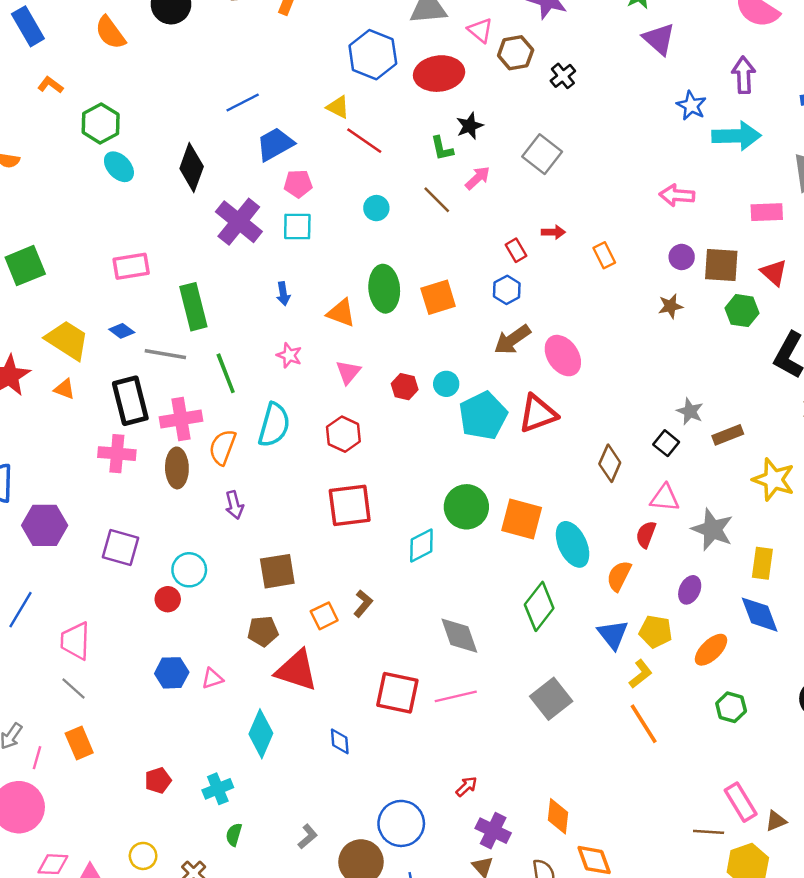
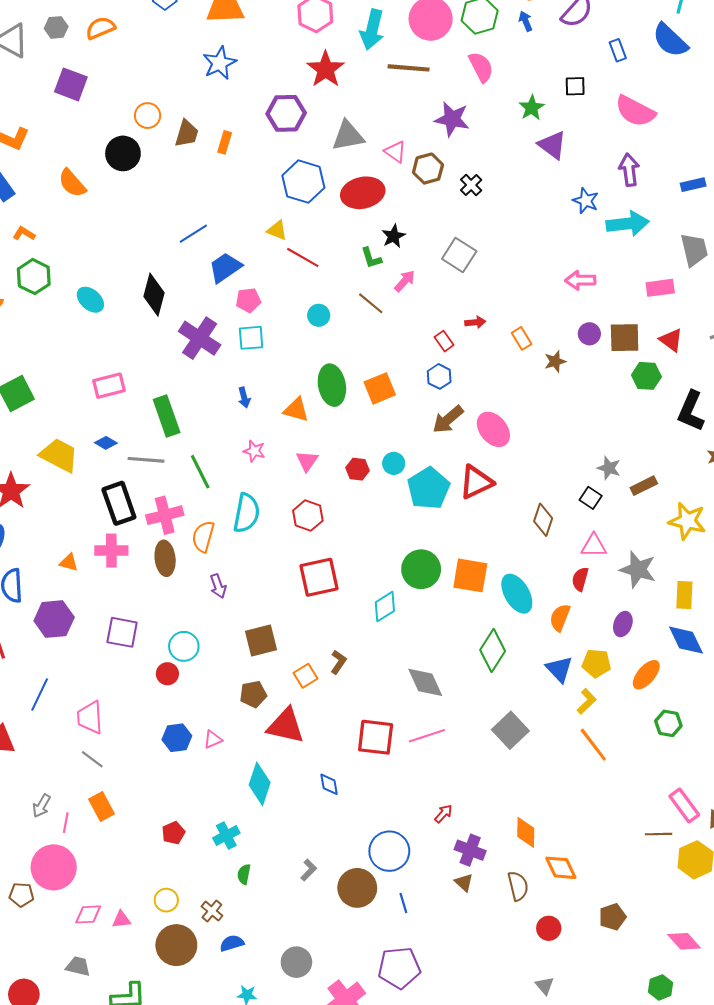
green hexagon: (101, 123) -> (34, 277), moved
brown star: (670, 306) -> (555, 361), moved
orange triangle: (64, 389) -> (69, 562), moved

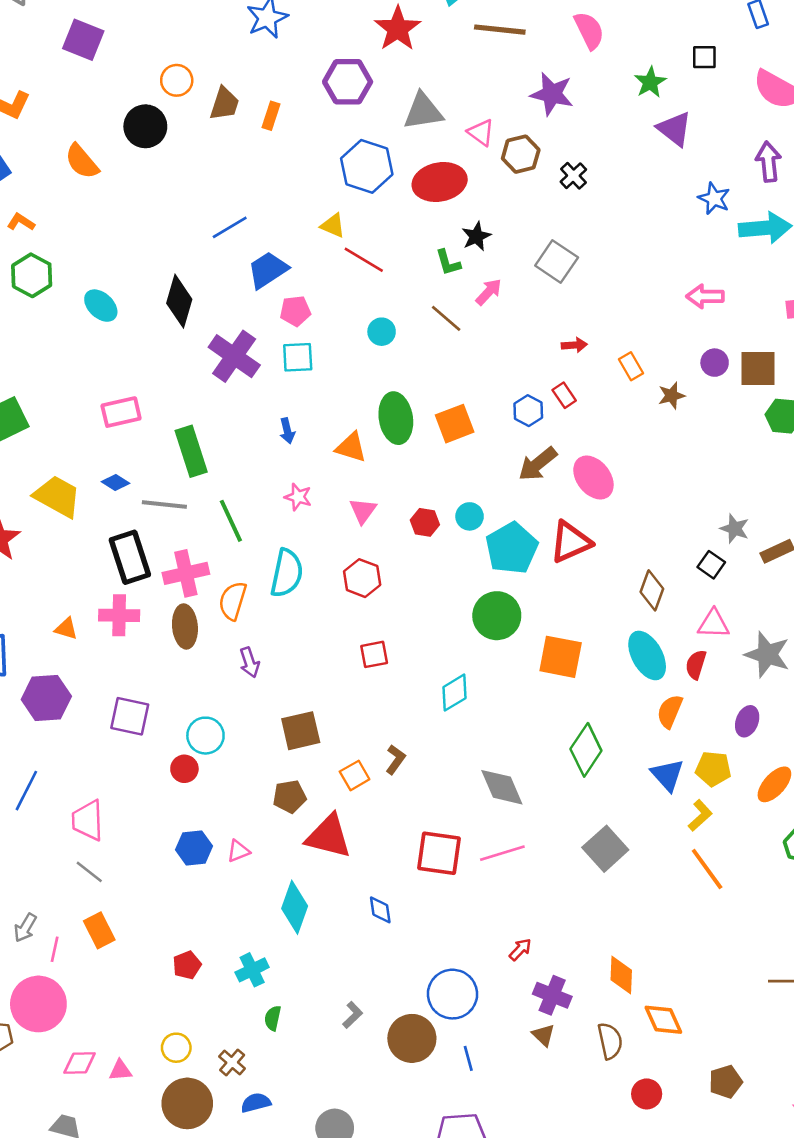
red rectangle: (444, 341) -> (564, 395), moved
green circle: (421, 569) -> (497, 616), moved
red square: (319, 577) -> (374, 654), size x0.6
cyan ellipse: (517, 594) -> (647, 655), moved

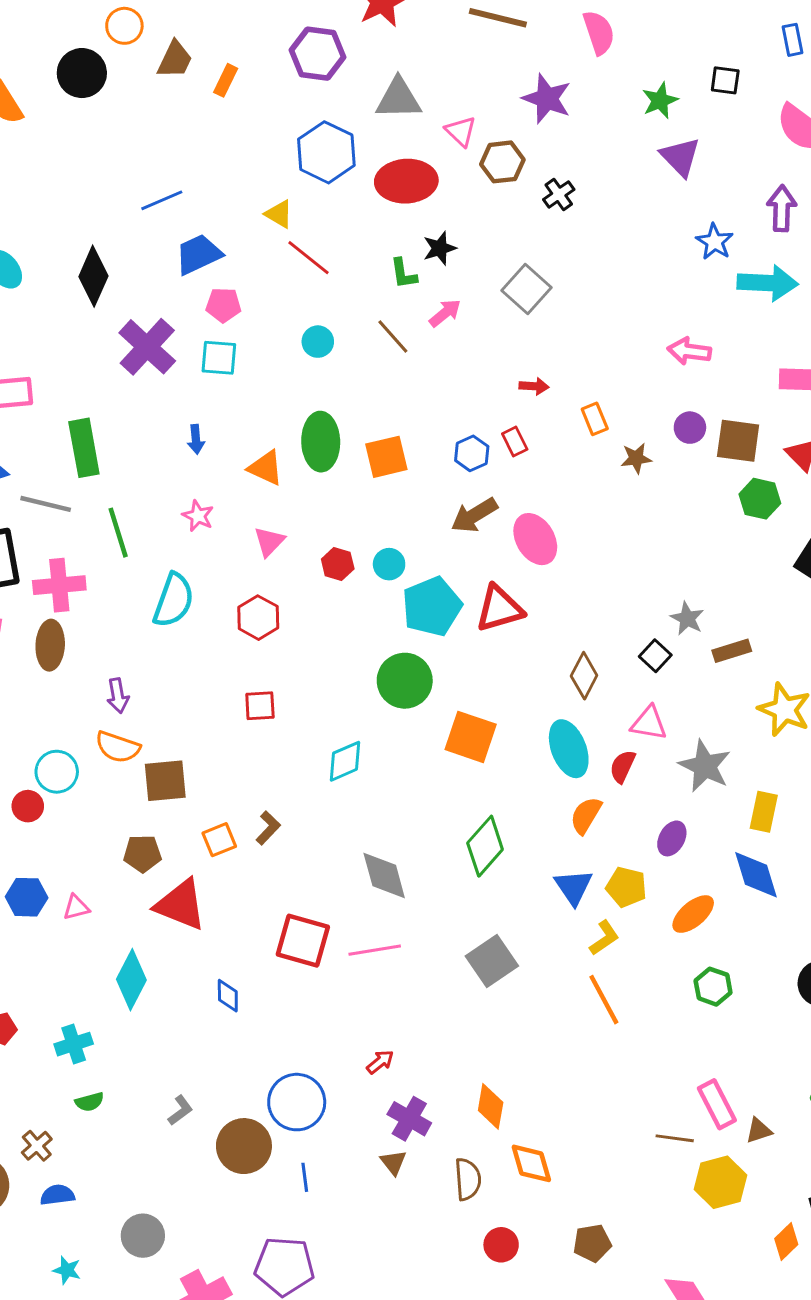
orange semicircle: (233, 601) -> (118, 747), moved, turned -96
green semicircle: (273, 1018) -> (90, 1102), turned -125

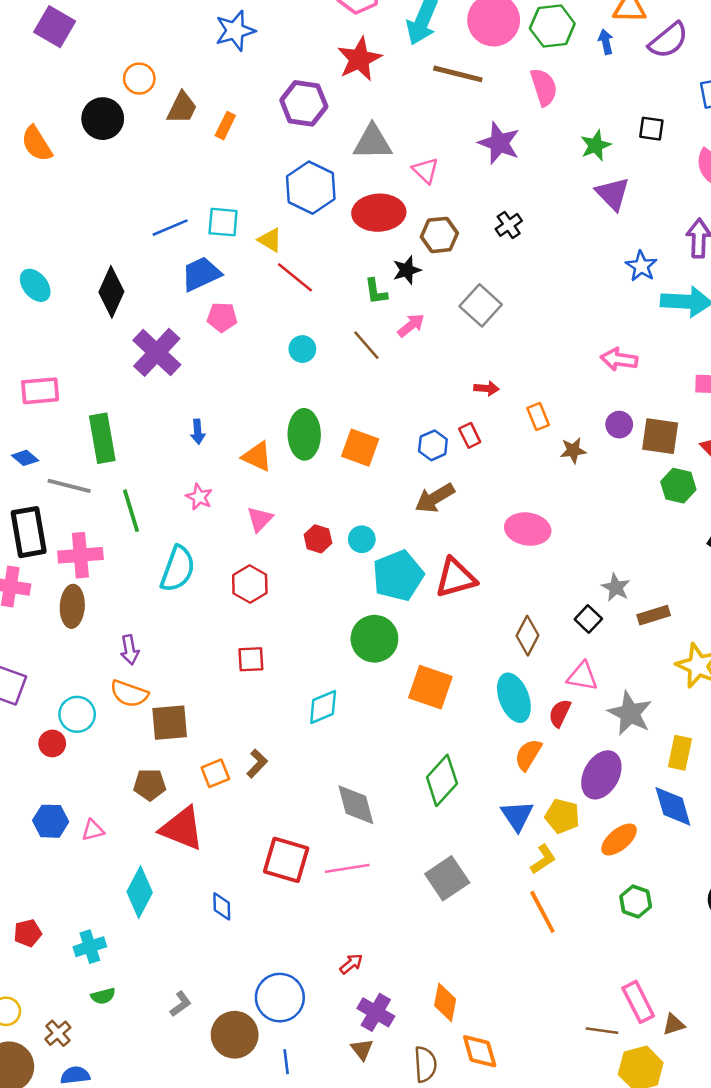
brown hexagon: (502, 162) -> (439, 235), moved
cyan square: (219, 358) -> (223, 222), moved
orange square: (386, 457) -> (360, 448), turned 33
pink ellipse: (535, 539) -> (528, 529), moved, turned -51
purple ellipse: (672, 838) -> (601, 775), size x1.6

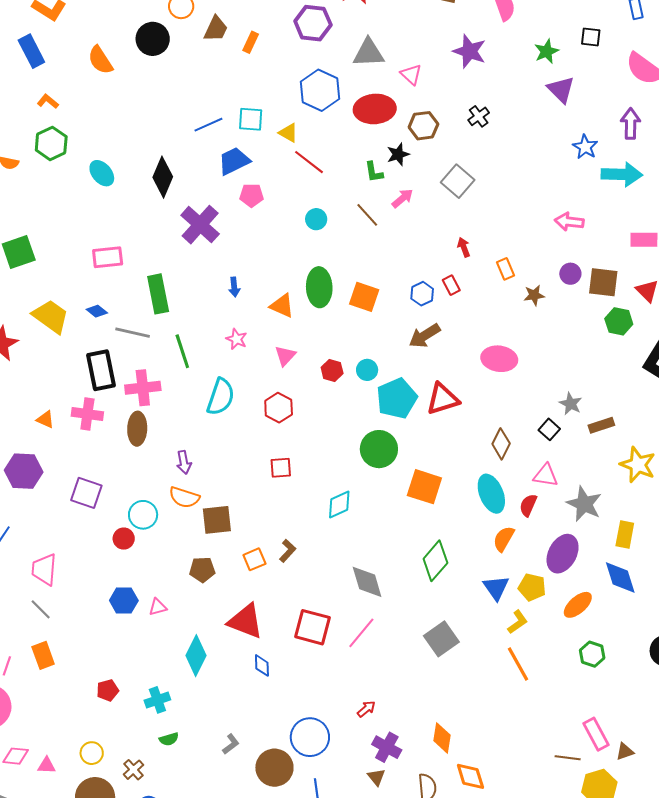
red arrow: (486, 388) -> (464, 247), turned -114
red triangle: (182, 828) -> (246, 621), moved
pink line: (347, 868) -> (361, 633), turned -40

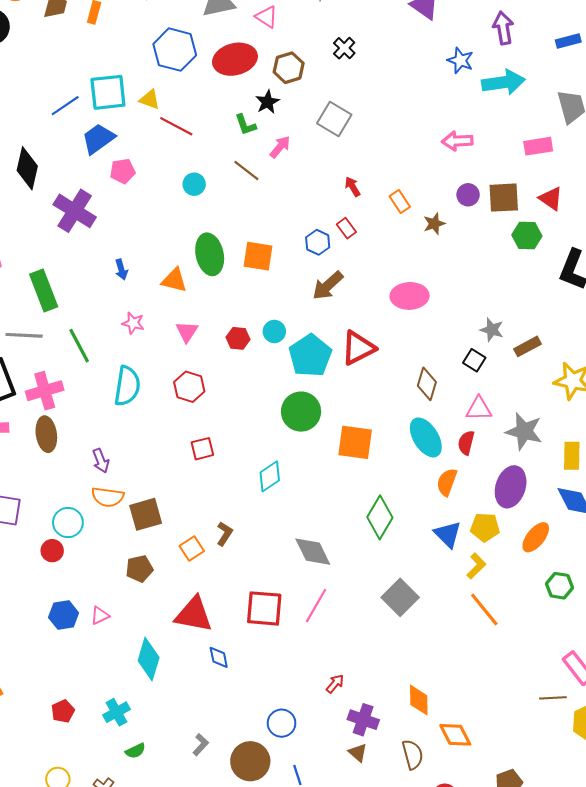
cyan square: (251, 119) -> (108, 92), size x1.4
blue circle: (310, 737) -> (282, 723), size x0.7

